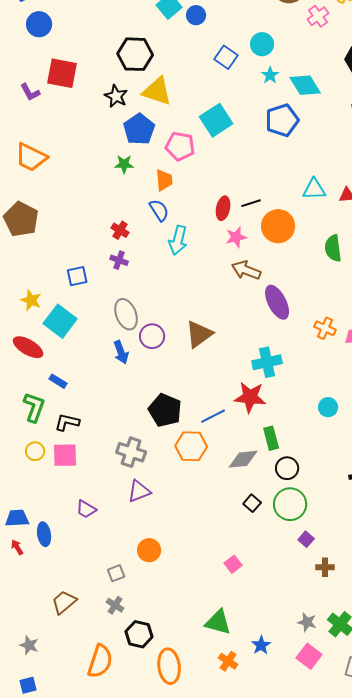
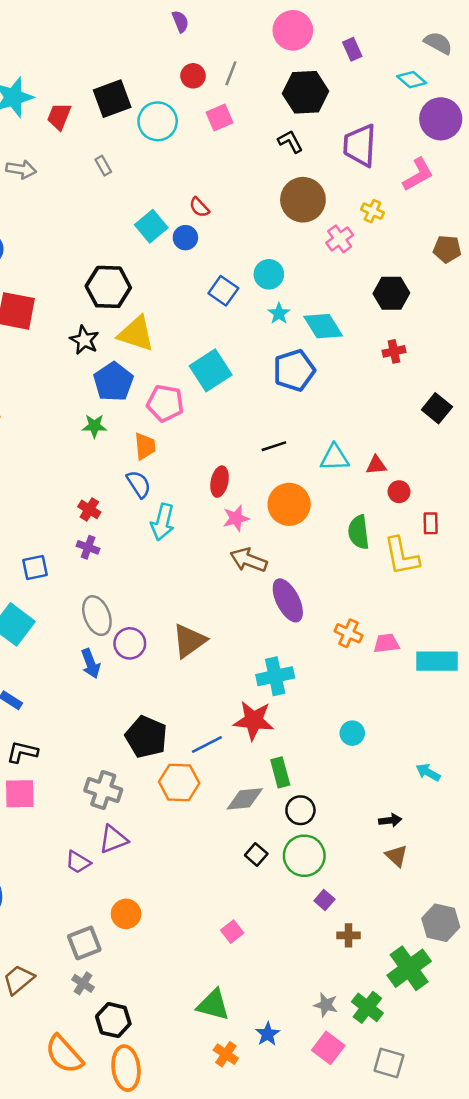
black line: (251, 203) -> (274, 446), moved
purple trapezoid: (86, 509) -> (78, 862), moved
gray square: (116, 573) -> (84, 943), size x1.5
orange semicircle: (100, 661) -> (64, 1054), turned 120
orange ellipse: (169, 666) -> (126, 1068), moved

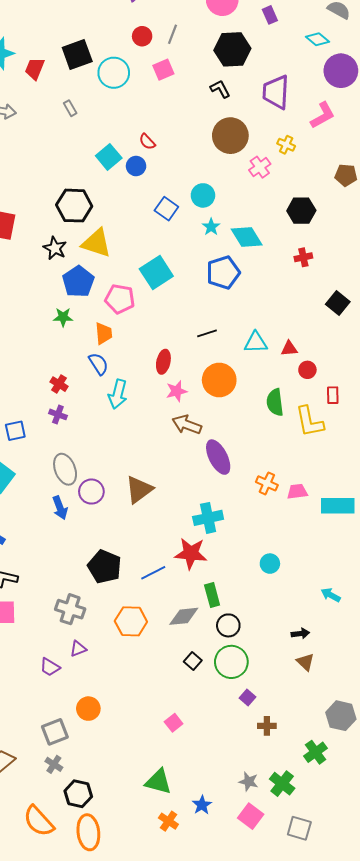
orange hexagon: (179, 782) -> (131, 621), moved
purple triangle: (113, 839) -> (78, 649), size x0.7
green cross: (409, 968) -> (316, 752), size x0.7

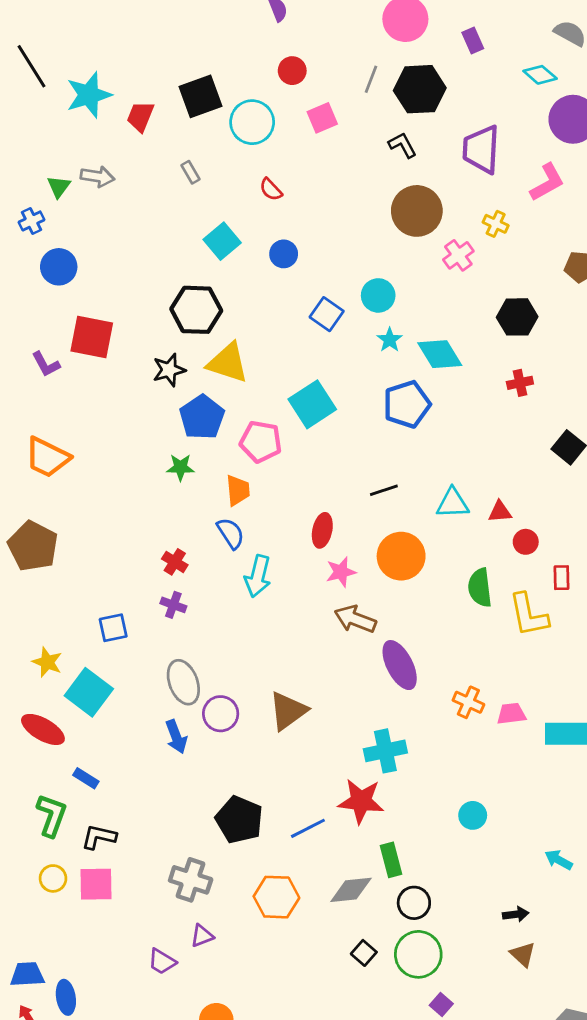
gray line: (173, 34) -> (371, 79), moved
red semicircle: (147, 142) -> (271, 189), moved
cyan square: (109, 157) -> (222, 241), moved
black star: (55, 248) -> (169, 370), turned 30

